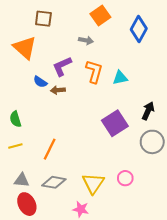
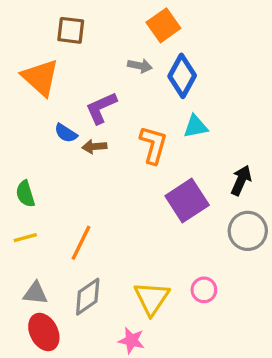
blue diamond: (139, 29) -> (182, 76), moved
orange L-shape: (94, 71) -> (153, 145), moved
gray diamond: (54, 182) -> (88, 297), turned -45

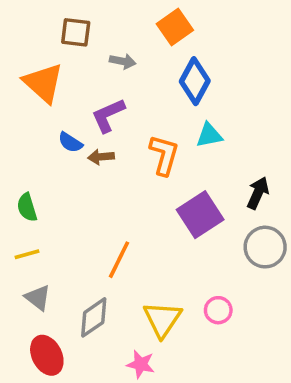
gray arrow: (140, 66) -> (123, 61), moved
orange line: (81, 243) -> (119, 260), moved
gray triangle: (35, 293) -> (38, 298), moved, turned 32

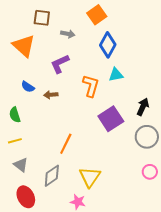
blue semicircle: (70, 142) -> (28, 87), moved
brown arrow: (101, 157) -> (51, 95), moved
pink circle: (218, 310) -> (150, 172), moved

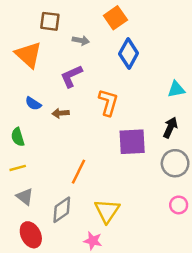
cyan triangle: (116, 75) -> (176, 89), moved
purple square: (111, 119) -> (132, 142), turned 30

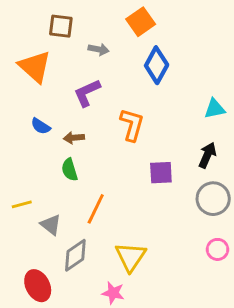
green semicircle: (18, 137) -> (70, 170), moved
purple square: (132, 142) -> (161, 173), size x0.7
gray triangle: (25, 197) -> (51, 225), moved

